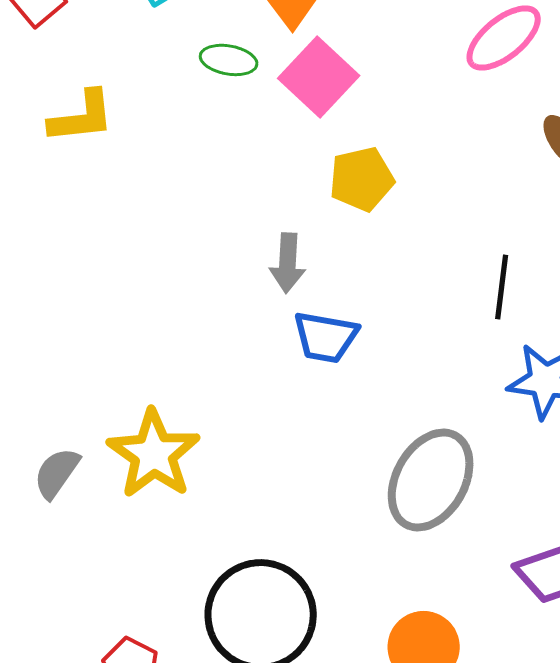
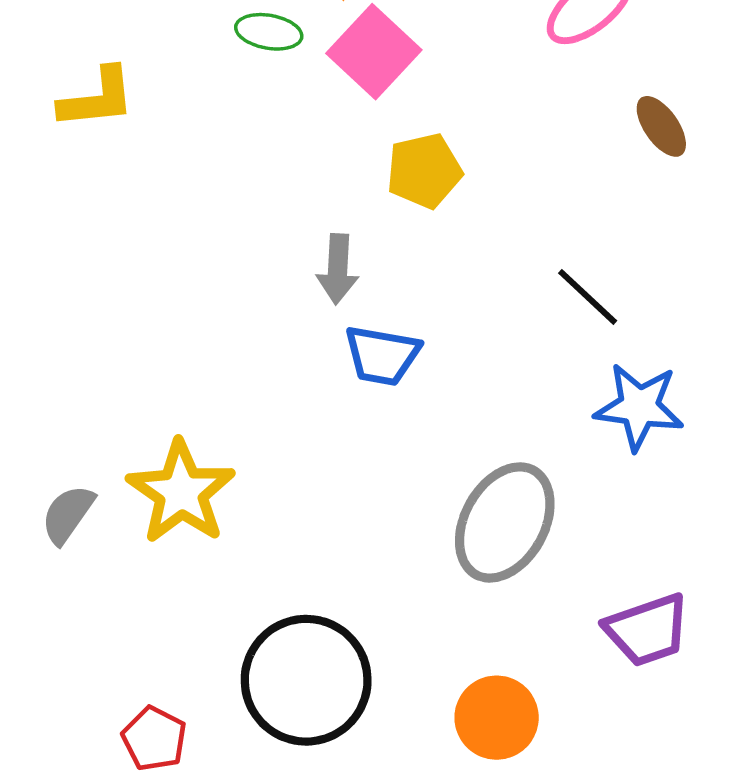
black line: (502, 287) -> (588, 297), turned -54

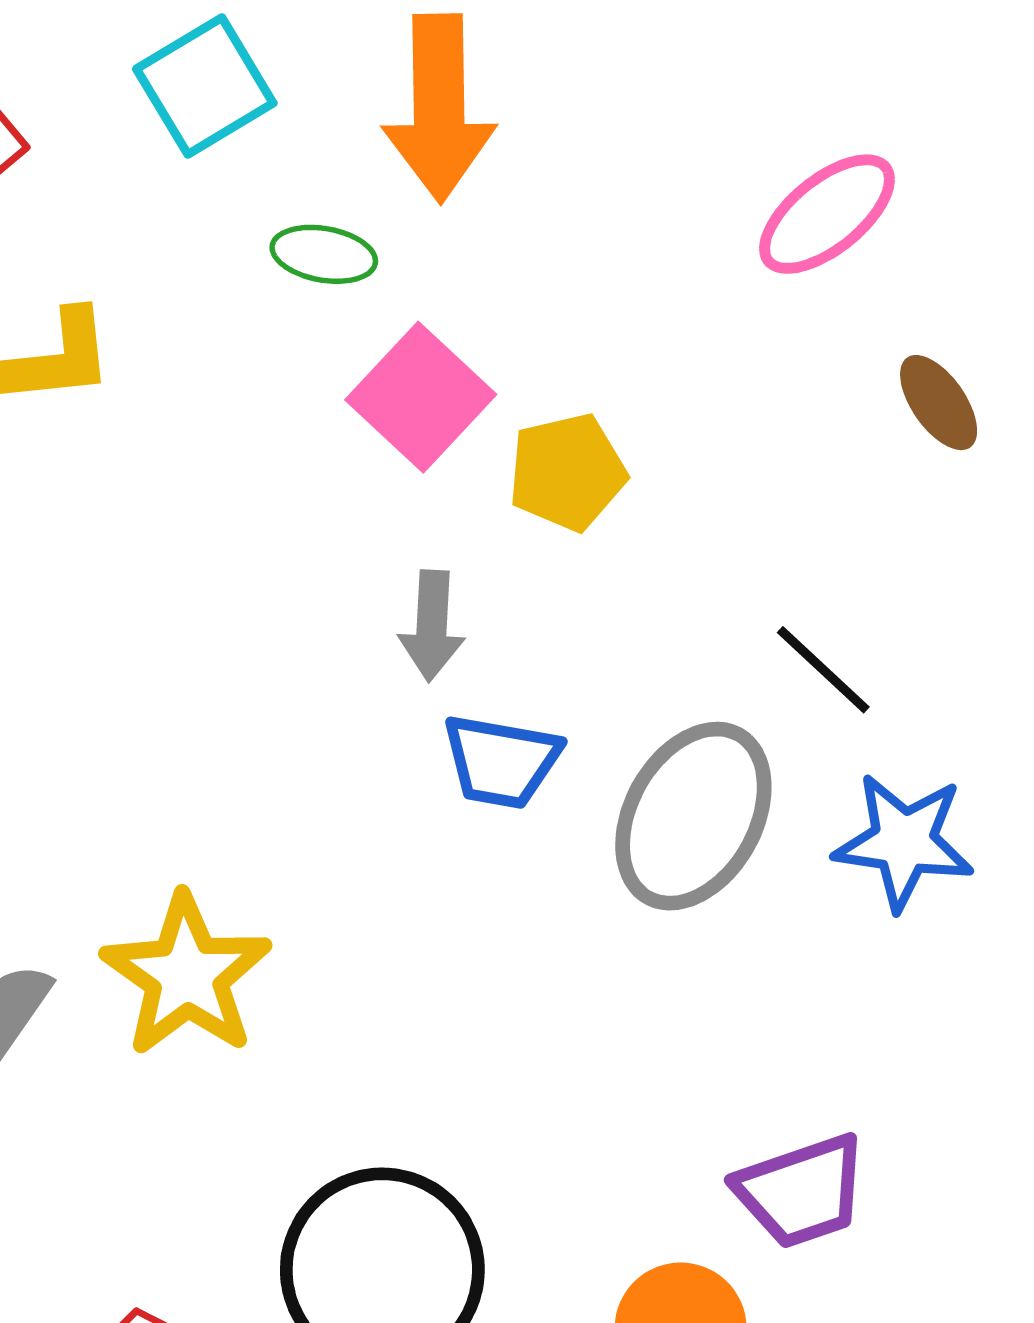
pink square: (374, 52) -> (421, 397), moved
gray ellipse: (505, 522) -> (693, 816), moved
purple trapezoid: (647, 630) -> (801, 1191), moved

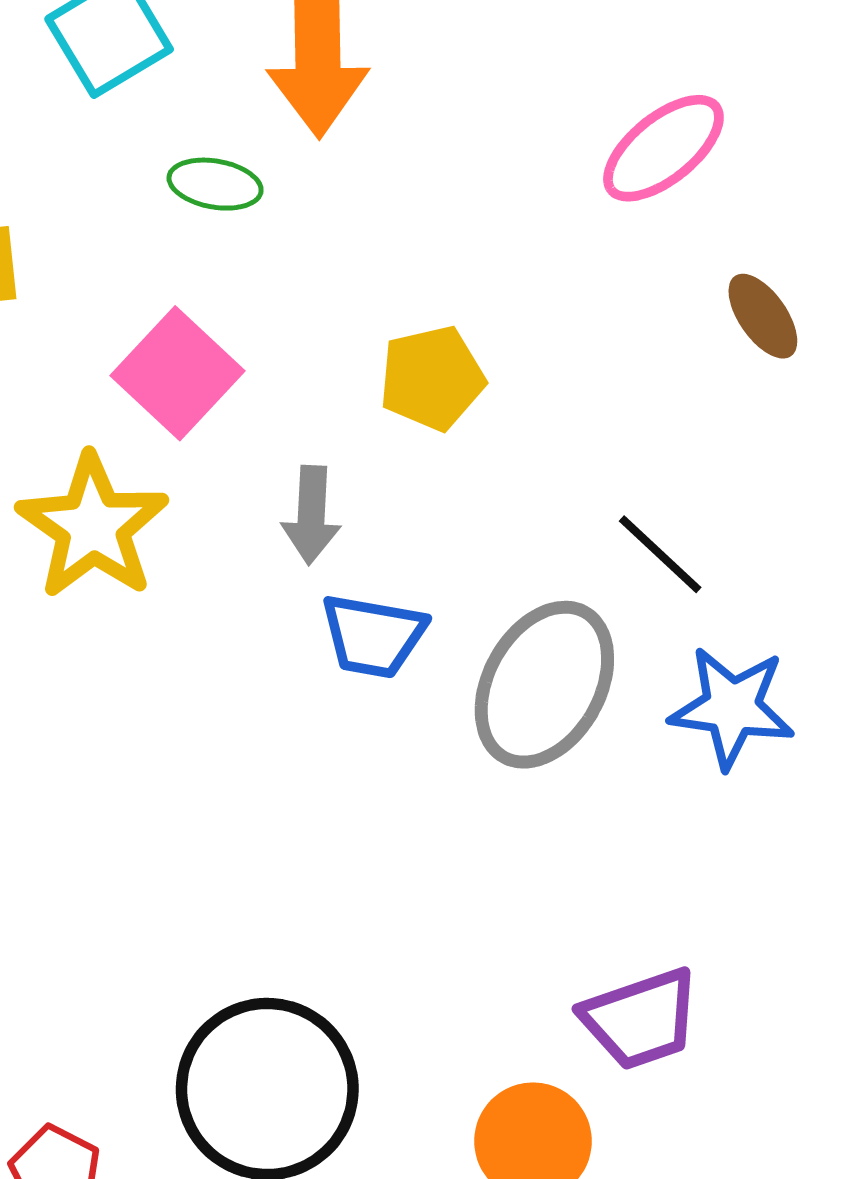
pink square: (421, 397) -> (178, 373), moved
yellow star: (187, 975) -> (93, 526), moved

